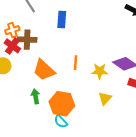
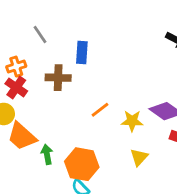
brown cross: (27, 40) -> (58, 78), moved
orange line: (75, 63) -> (100, 110), turned 48
orange trapezoid: (44, 70) -> (22, 136), moved

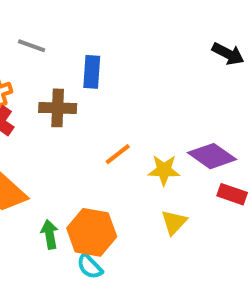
gray line: (40, 34) -> (32, 46), turned -36
green arrow: (47, 154) -> (50, 234), moved

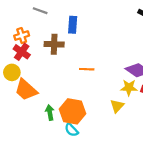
orange line: (118, 154) -> (87, 69), turned 40
yellow star: (164, 170) -> (129, 88), moved

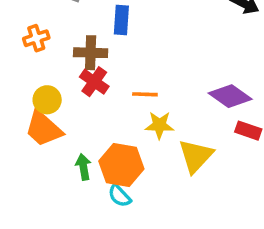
red cross: (22, 52) -> (94, 82), moved
yellow circle: (12, 72) -> (47, 100), moved
yellow star: (129, 88) -> (159, 125), moved
yellow triangle: (117, 106) -> (196, 156), size x1.5

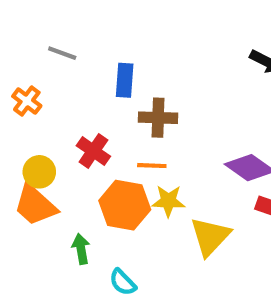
orange cross: (36, 38) -> (27, 101), turned -35
brown cross: (91, 53) -> (158, 118), moved
orange hexagon: (121, 165) -> (125, 205), moved

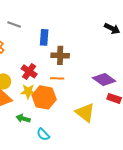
yellow star: (168, 201) -> (28, 91), moved
yellow triangle: (210, 236) -> (85, 112), turned -35
green arrow: (81, 249) -> (23, 118), turned -64

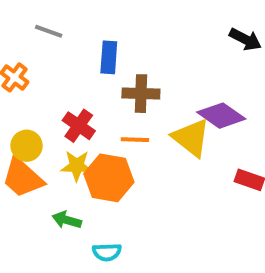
purple diamond: (104, 79) -> (221, 116), moved
yellow triangle: (85, 112) -> (191, 138), moved
cyan semicircle: (43, 134) -> (107, 252), turned -48

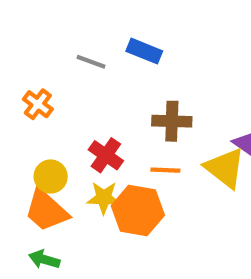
gray line: (49, 31) -> (91, 62), moved
blue rectangle: (109, 57) -> (144, 51), moved, turned -72
green arrow: (67, 220) -> (44, 259), moved

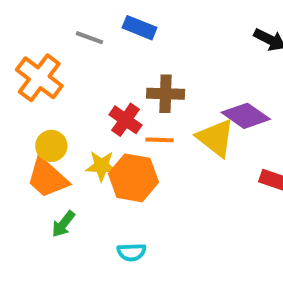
orange cross: (38, 104) -> (39, 78), size x1.6
red cross: (106, 155) -> (125, 120), moved
green arrow: (44, 259) -> (63, 224), moved, turned -68

